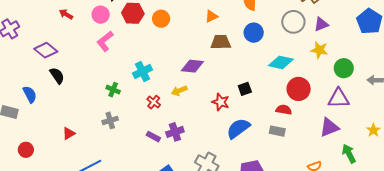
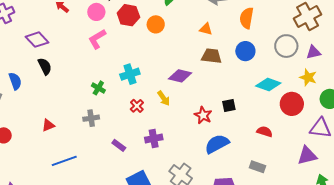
orange triangle: (211, 16) -> (206, 29), turned 32
red circle: (299, 89) -> (292, 104), moved
yellow arrow: (179, 91) -> (164, 98), turned -112
gray rectangle: (277, 131) -> (257, 167), moved
purple rectangle: (153, 137) -> (119, 145), moved

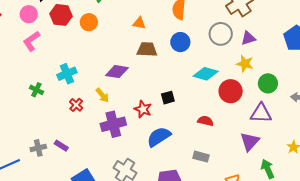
gray cross: (91, 118) -> (38, 148), moved
purple cross: (154, 139) -> (113, 124), moved, size x1.4
purple triangle: (307, 156) -> (250, 142), turned -30

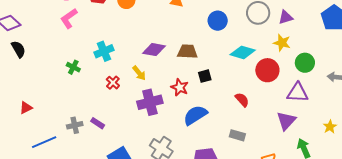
brown trapezoid: (147, 49) -> (187, 52), moved
red semicircle: (205, 121) -> (242, 100), turned 35

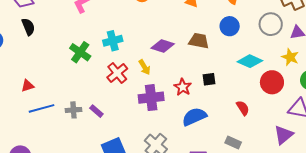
brown trapezoid: (187, 52) -> (199, 41), moved
green cross: (73, 67) -> (80, 52), size x1.5
red cross: (113, 83) -> (117, 73), size x1.5
blue line: (44, 142) -> (41, 108), moved

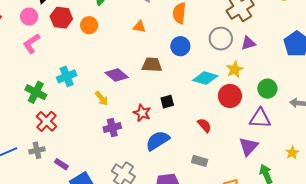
purple diamond: (163, 46) -> (117, 75), turned 30
yellow star: (290, 57) -> (235, 69), moved, turned 30
red cross: (117, 73) -> (46, 121), moved
purple cross: (151, 98) -> (112, 128), size x0.7
purple rectangle: (96, 111) -> (61, 164), moved

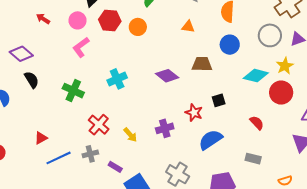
green cross: (36, 92) -> (73, 91), moved
yellow arrow: (102, 98) -> (130, 135), moved

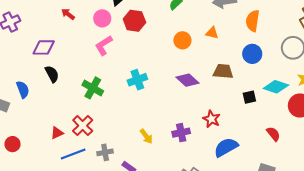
orange circle: (138, 27) -> (182, 40), moved
purple diamond: (21, 54) -> (44, 47), turned -45
black square: (219, 100) -> (249, 97), moved
red cross: (99, 125) -> (83, 126), moved

